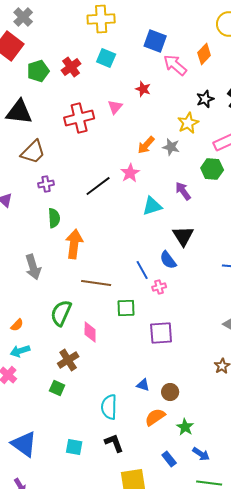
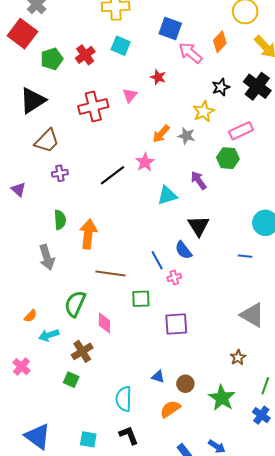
black triangle: (19, 112) -> (33, 100), turned -40
green semicircle: (54, 218) -> (60, 220), moved
cyan arrow: (20, 351) -> (49, 335), moved
green star: (185, 427) -> (222, 398), moved, size x1.5

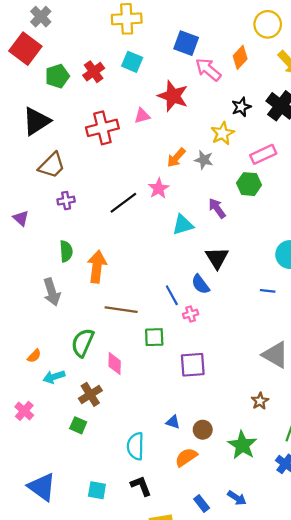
red star: (158, 77) -> (173, 96), size x1.8
pink triangle: (130, 95) -> (142, 116), turned 35

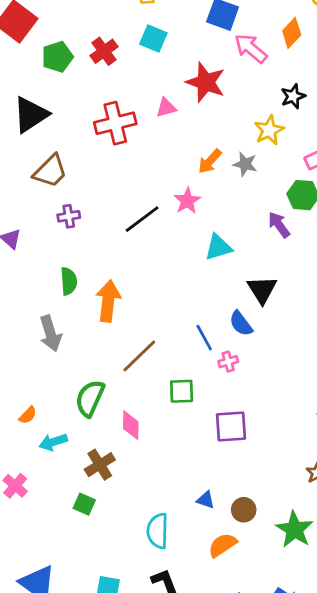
purple arrow: (217, 208) -> (279, 225), moved
brown line: (121, 310) -> (139, 356), turned -52

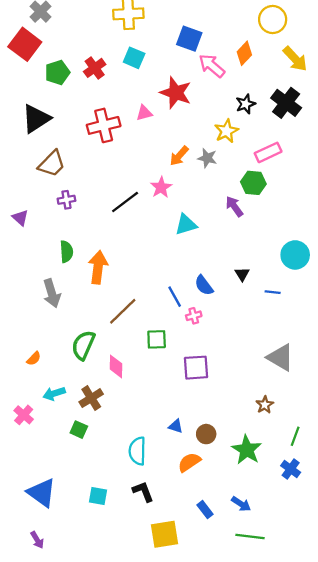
black triangle: (262, 290) -> (242, 274), moved, size x0.6
cyan arrow: (53, 442) -> (54, 394), moved

